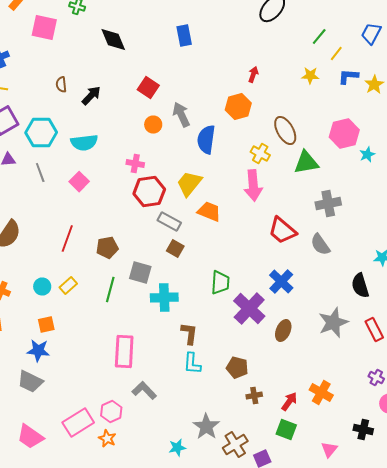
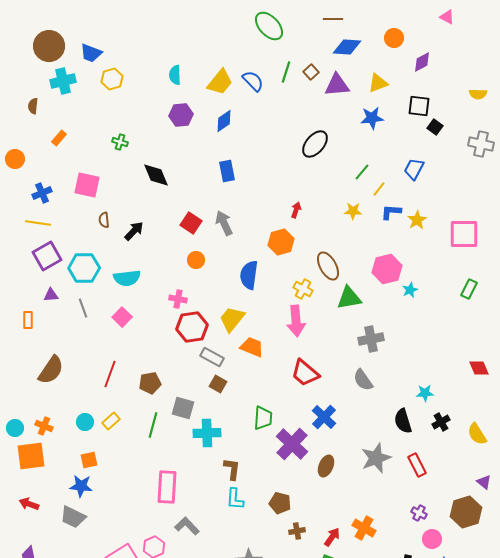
pink square: (44, 28) -> (87, 185), moved
gray arrow: (181, 114) -> (224, 223), moved
red trapezoid: (282, 230) -> (305, 373), moved

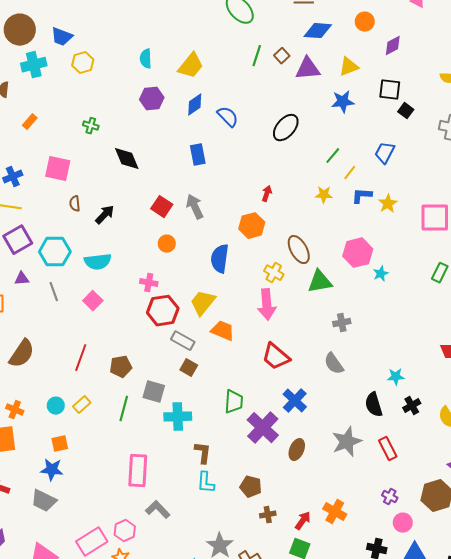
blue semicircle: (253, 81) -> (228, 117), moved
gray cross: (371, 339) -> (342, 323), size x0.7

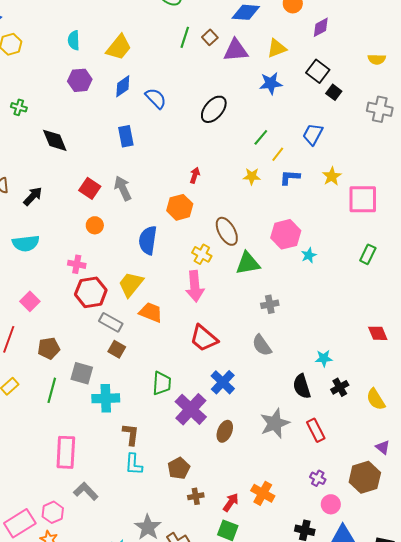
black square: (390, 90) -> (318, 71), turned 30
yellow star: (388, 204) -> (332, 176), moved
pink square: (93, 301) -> (30, 301), moved
brown pentagon: (251, 487) -> (179, 468), turned 30

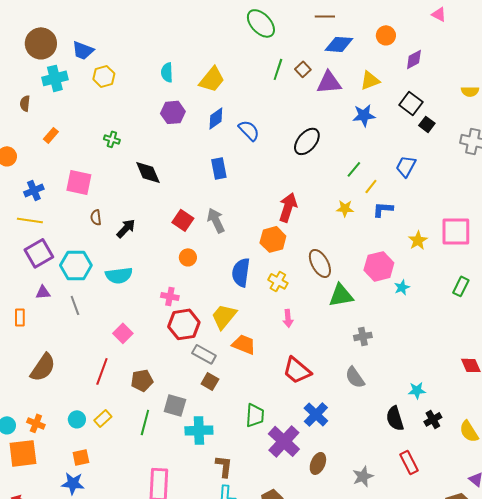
red arrow: (195, 175) -> (288, 207), size x1.8
yellow star: (332, 176) -> (418, 240), moved
yellow cross: (202, 254) -> (278, 281), moved
pink arrow: (195, 286) -> (288, 318), size x0.6
gray star: (275, 423) -> (363, 476), moved, size x0.7

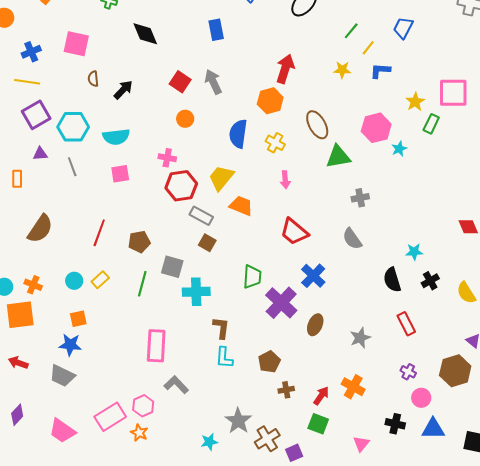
green rectangle: (461, 286) -> (431, 124), moved
pink square: (123, 333) -> (120, 174), moved, turned 36

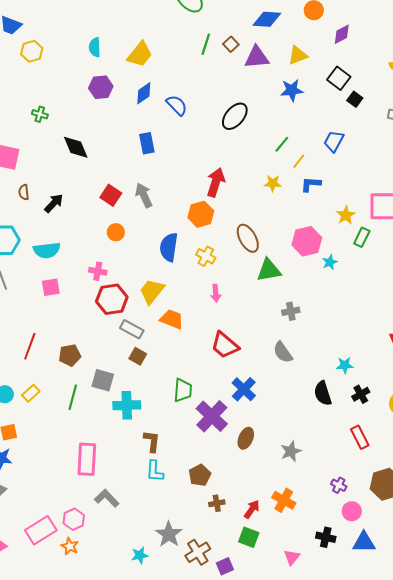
red rectangle: (406, 324) -> (360, 437), moved

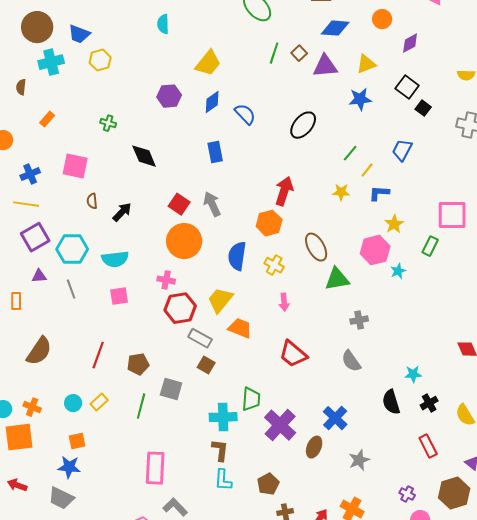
cyan semicircle: (95, 47) -> (163, 24), moved
yellow star: (346, 215) -> (394, 224), moved
orange circle: (116, 232) -> (184, 241), size x2.0
blue cross: (244, 389) -> (335, 418), moved
cyan cross: (127, 405) -> (223, 417), moved

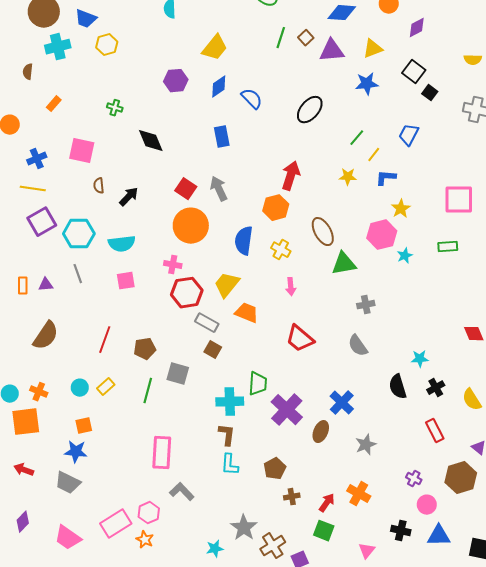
green rectangle: (430, 246) -> (448, 247), moved, turned 60
purple triangle: (39, 276) -> (46, 285), moved

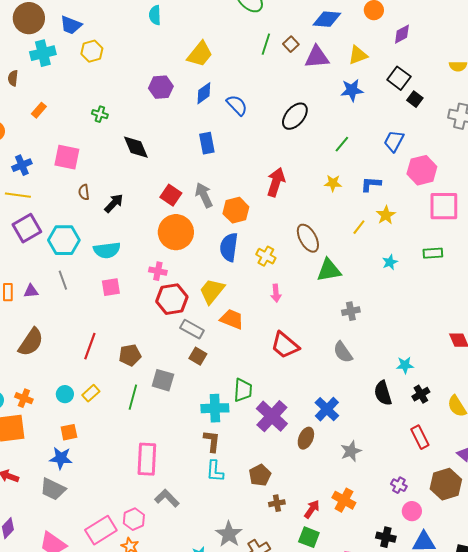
yellow line: (374, 155) -> (359, 227), moved
orange hexagon: (276, 208) -> (236, 210), moved
pink hexagon: (382, 235) -> (422, 170), moved

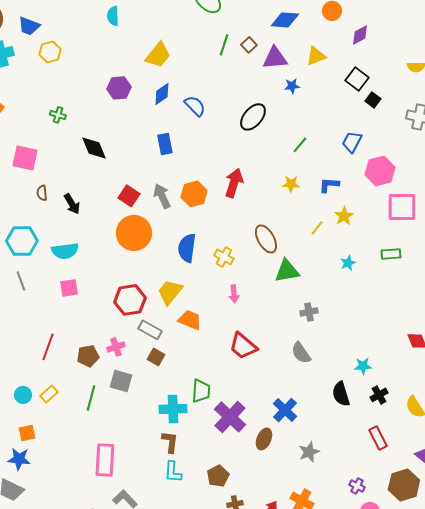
blue star: (352, 90) -> (292, 86), moved, size x0.7
black arrow: (114, 203) -> (72, 204), turned 105
orange hexagon: (236, 210) -> (194, 194), moved
pink cross: (158, 271) -> (116, 347), moved, turned -30

